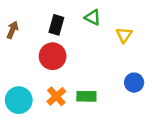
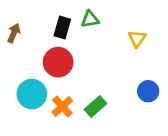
green triangle: (93, 17) -> (90, 19), moved, turned -36
green rectangle: (86, 96) -> (96, 106), turned -42
cyan circle: (19, 100) -> (32, 94), moved

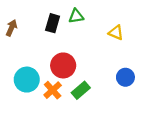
yellow triangle: (137, 39) -> (116, 33), turned -42
red circle: (58, 62) -> (63, 65), moved

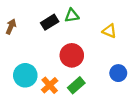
black rectangle: (53, 23) -> (50, 22), turned 42
red circle: (63, 65) -> (72, 55), moved

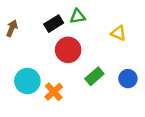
red circle: (72, 55) -> (68, 50), moved
green rectangle: (76, 85) -> (94, 76), moved

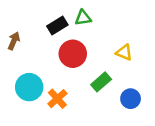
brown arrow: (12, 28) -> (14, 41), moved
yellow triangle: (118, 33) -> (124, 52), moved
blue circle: (128, 79) -> (131, 99), moved

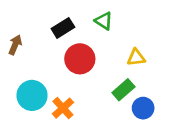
green triangle: (83, 18) -> (104, 21), moved, turned 42
yellow triangle: (124, 52) -> (136, 57), turned -30
green rectangle: (101, 82) -> (123, 90), moved

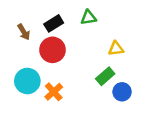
green triangle: (104, 21) -> (88, 17), turned -42
brown arrow: (15, 45) -> (24, 32), moved, turned 126
red circle: (80, 59) -> (53, 50), moved

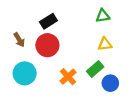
green triangle: (88, 17) -> (103, 16), moved
brown arrow: (24, 32) -> (19, 40), moved
orange cross: (54, 92) -> (68, 77), moved

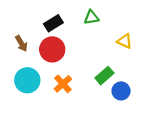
green triangle: (103, 16) -> (91, 17), moved
yellow triangle: (105, 44) -> (125, 41), moved, turned 32
orange cross: (68, 77) -> (63, 84), moved

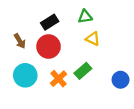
yellow triangle: (125, 41) -> (93, 39), moved
green rectangle: (104, 76) -> (83, 71), moved
blue circle: (121, 91) -> (121, 80), moved

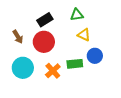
green rectangle: (83, 71) -> (75, 64), turned 35
blue circle: (121, 80) -> (95, 56), moved

